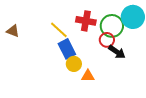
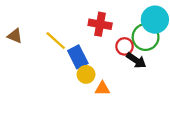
green circle: (112, 26) -> (146, 37), moved
yellow line: (59, 30) -> (56, 41), moved

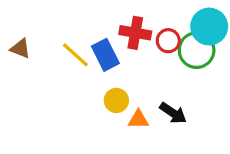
red circle: (125, 46) -> (168, 41), moved
blue rectangle: (78, 57) -> (105, 55), moved
black arrow: (136, 60) -> (173, 113), moved

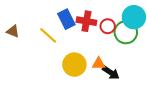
blue rectangle: (105, 55) -> (66, 19), moved
yellow circle: (116, 100) -> (74, 65), size x1.5
orange triangle: (138, 119) -> (99, 64), moved

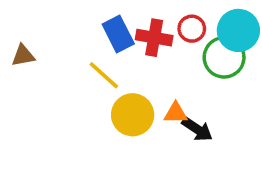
red circle: (108, 26) -> (192, 29), moved
brown triangle: (13, 31) -> (23, 56), turned -32
yellow line: (48, 35) -> (104, 75), moved

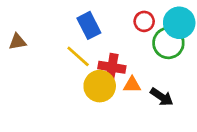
red cross: (154, 38) -> (112, 67), moved
black arrow: (197, 129) -> (162, 97), moved

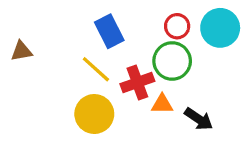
green circle: (168, 43) -> (172, 61), moved
red cross: (112, 67) -> (137, 83), turned -30
yellow circle: (100, 86) -> (94, 114), moved

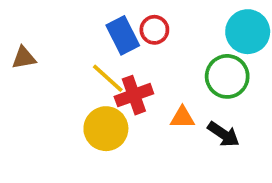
red circle: (177, 26) -> (154, 30), moved
green circle: (172, 61) -> (227, 76), moved
red cross: (137, 83) -> (134, 95), moved

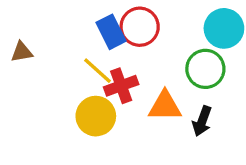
red circle: (154, 30) -> (140, 27), size x1.5
orange triangle: (182, 117) -> (165, 106), size x1.5
black arrow: (223, 134) -> (202, 121), turned 76

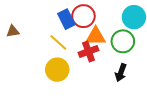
red cross: (121, 86) -> (89, 51), moved
orange triangle: (165, 106) -> (96, 36), moved

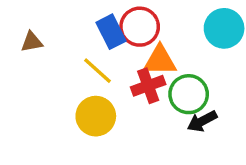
brown triangle: (13, 31) -> (32, 42), moved
green circle: (123, 41) -> (189, 94), moved
black arrow: (121, 73) -> (202, 121), turned 42

